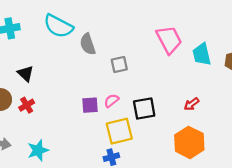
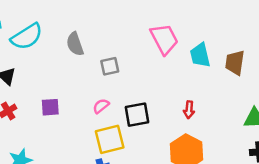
cyan semicircle: (58, 26) -> (27, 37), moved, turned -60
red arrow: (192, 104) -> (189, 110), turned -49
purple square: (90, 105) -> (50, 107), moved

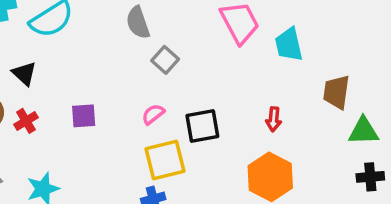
gray semicircle: (75, 44) -> (138, 23), moved
brown trapezoid: (235, 63) -> (336, 92), moved
gray square: (110, 66) -> (165, 60), turned -36

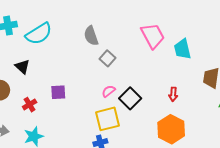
pink semicircle: (153, 114) -> (109, 91), moved
red cross: (26, 121) -> (30, 105), moved
black square: (202, 126) -> (130, 98), turned -35

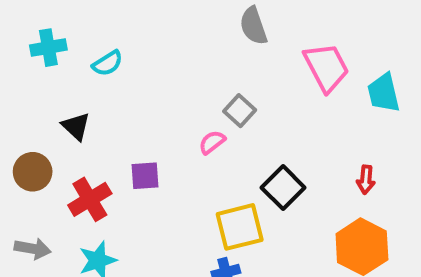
cyan semicircle: (39, 34) -> (108, 63), size x0.6
gray semicircle: (91, 36) -> (253, 26), moved
pink semicircle: (109, 91) -> (212, 142), moved
red cross: (30, 105) -> (90, 199), size x1.5

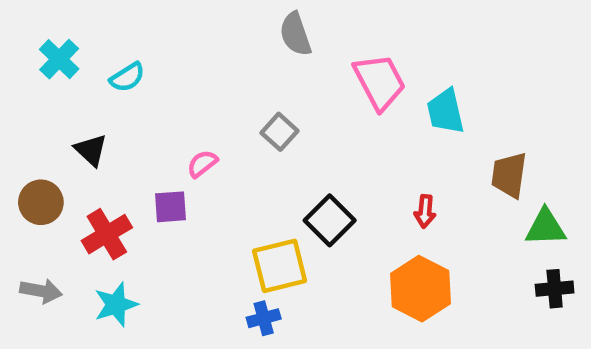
cyan cross: (48, 48) -> (59, 59), turned -36
pink semicircle: (212, 142) -> (202, 164), moved

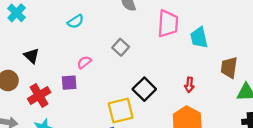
cyan semicircle: (127, 77) -> (76, 21), moved
pink trapezoid: (380, 82) -> (168, 24), turned 32

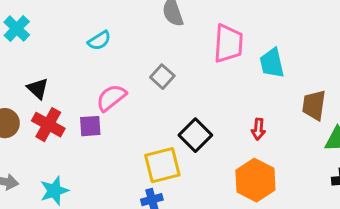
pink semicircle: (84, 62) -> (111, 98), size x1.5
red cross: (39, 96) -> (48, 125), moved, turned -30

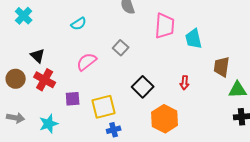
purple square: (90, 126) -> (73, 99), moved
yellow square: (162, 165) -> (104, 107), moved
orange hexagon: (255, 180) -> (165, 119), moved

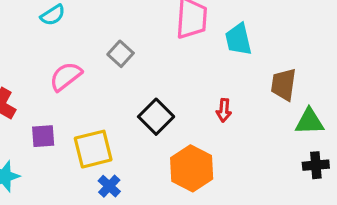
blue cross: (114, 130) -> (109, 186), turned -32

